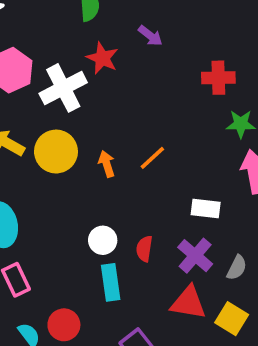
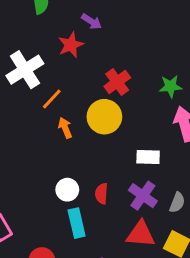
red star: (102, 58) -> (71, 45), moved, turned 30
red cross: (218, 78) -> (117, 82), moved, turned -30
yellow circle: (56, 152) -> (104, 117), moved
orange line: (152, 158) -> (52, 99), moved

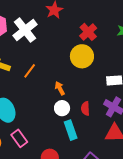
orange line: (52, 99) -> (30, 71), moved
orange arrow: (65, 128) -> (60, 88), moved

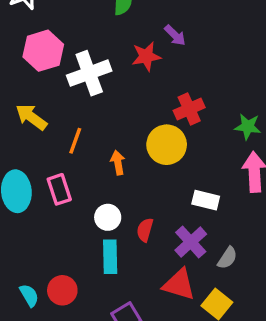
orange line: (30, 71) -> (75, 141), turned -35
orange arrow: (60, 88) -> (118, 163), moved
pink rectangle: (19, 138) -> (59, 189), moved

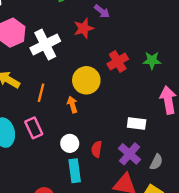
green star: (248, 127) -> (152, 60), moved
yellow circle: (167, 145) -> (86, 80), moved

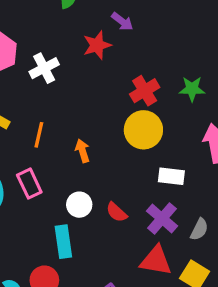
white cross: (45, 45) -> (44, 68), size x0.7
yellow circle: (86, 80) -> (143, 130), moved
red semicircle: (97, 149) -> (117, 212), turned -56
cyan rectangle: (75, 171) -> (63, 242), moved

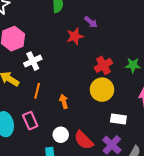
white cross: (44, 68) -> (33, 61), moved
red semicircle: (117, 212) -> (84, 140), size x1.5

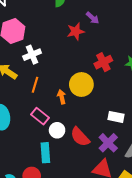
yellow circle: (102, 90) -> (81, 84), moved
pink rectangle: (30, 121) -> (40, 116), moved, turned -30

